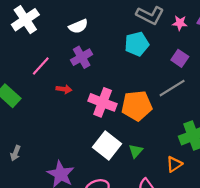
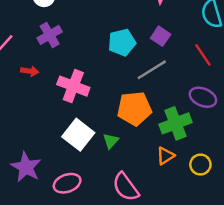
cyan pentagon: (137, 44) -> (122, 42), moved
orange pentagon: (137, 106) -> (134, 108), moved
orange triangle: (174, 164) -> (166, 156), moved

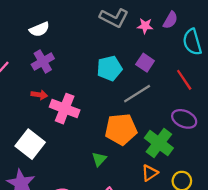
red arrow: (30, 71) -> (39, 95), moved
green cross: (175, 123) -> (159, 143), turned -32
white square: (78, 135) -> (30, 144), moved

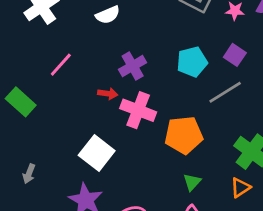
purple cross: (43, 61) -> (133, 66), moved
orange pentagon: (121, 129) -> (184, 135), moved
green triangle: (99, 159) -> (192, 182), moved

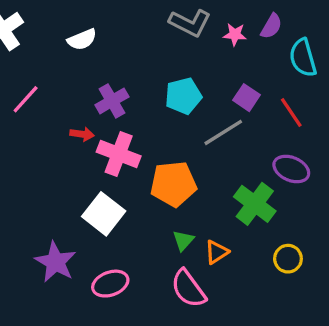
purple square: (235, 55) -> (246, 98), moved
white square: (97, 153) -> (104, 214), moved
orange triangle: (240, 188) -> (217, 252), moved

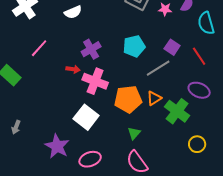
orange triangle: (217, 252) -> (154, 98), moved

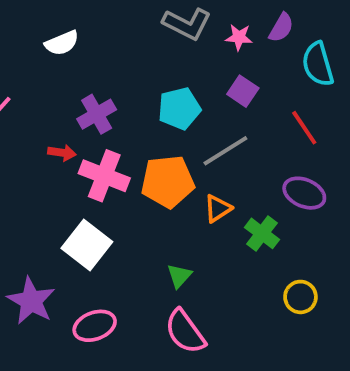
purple square: (172, 47) -> (243, 91), moved
orange pentagon: (128, 99) -> (168, 182), moved
green cross: (177, 111) -> (262, 233), size x0.7

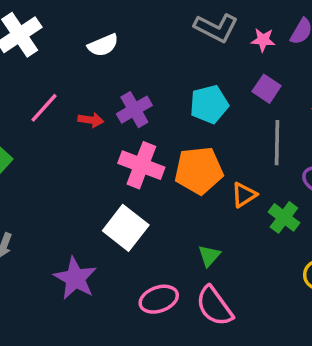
gray line: (225, 151) -> (277, 143), moved, turned -57
red arrow: (62, 153) -> (91, 120), moved
pink ellipse: (95, 326) -> (159, 299), moved

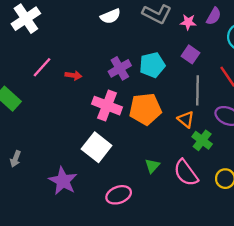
white semicircle: (103, 45) -> (110, 16), moved
purple cross: (134, 110) -> (120, 68), moved
orange triangle: (244, 195) -> (186, 119), moved, turned -48
pink semicircle: (214, 306) -> (186, 173), moved

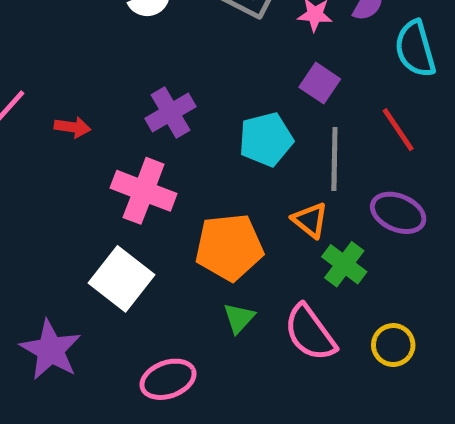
cyan pentagon: (152, 65) -> (266, 139), moved
orange pentagon: (145, 109) -> (229, 247), moved

